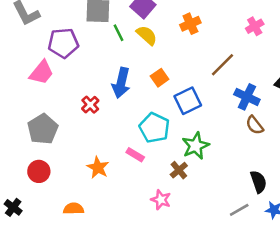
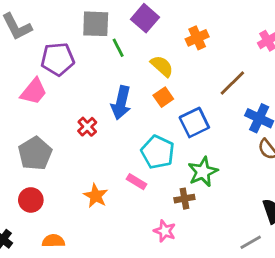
yellow semicircle: (147, 35) -> (162, 66), moved
brown cross: (179, 170) -> (184, 199), turned 30
orange semicircle: (74, 209) -> (53, 241), moved

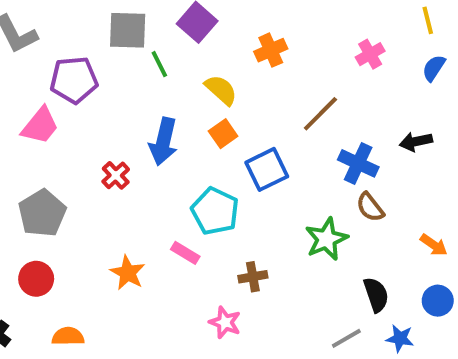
green star: (203, 172) -> (326, 239), moved

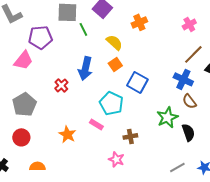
brown line: (320, 114) -> (193, 54), moved
blue square: (267, 169) -> (137, 82), turned -35
black semicircle: (376, 295) -> (188, 132), moved

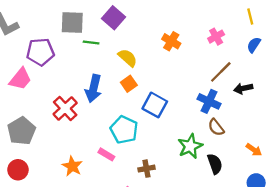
orange cross: (139, 22) -> (171, 41), moved, turned -35
green line: (83, 29) -> (91, 42), turned -56
red cross: (61, 85) -> (65, 108), size x1.5

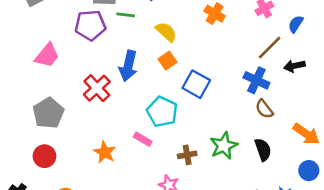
blue semicircle: (254, 45) -> (296, 24), moved
purple pentagon: (40, 52) -> (90, 25), moved
green star: (190, 146) -> (224, 146), moved
orange arrow: (254, 150) -> (306, 134), size x1.5

